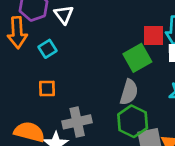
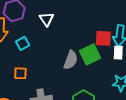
white triangle: (64, 15) -> (47, 19), moved
gray semicircle: (129, 92) -> (71, 60), moved

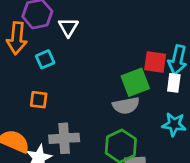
white triangle: (47, 19) -> (68, 27), moved
gray semicircle: (71, 60) -> (126, 106), moved, turned 54

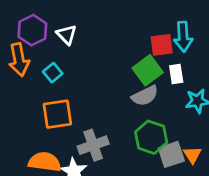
white rectangle: (174, 83) -> (176, 74), moved
orange square: (39, 100) -> (57, 114), size x1.6

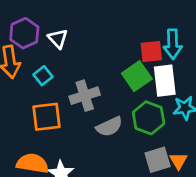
white rectangle: (176, 74) -> (165, 81), size x1.6
gray semicircle: (145, 96) -> (109, 127), moved
green hexagon: (151, 137) -> (149, 118), moved
gray cross: (93, 145) -> (85, 96), moved

